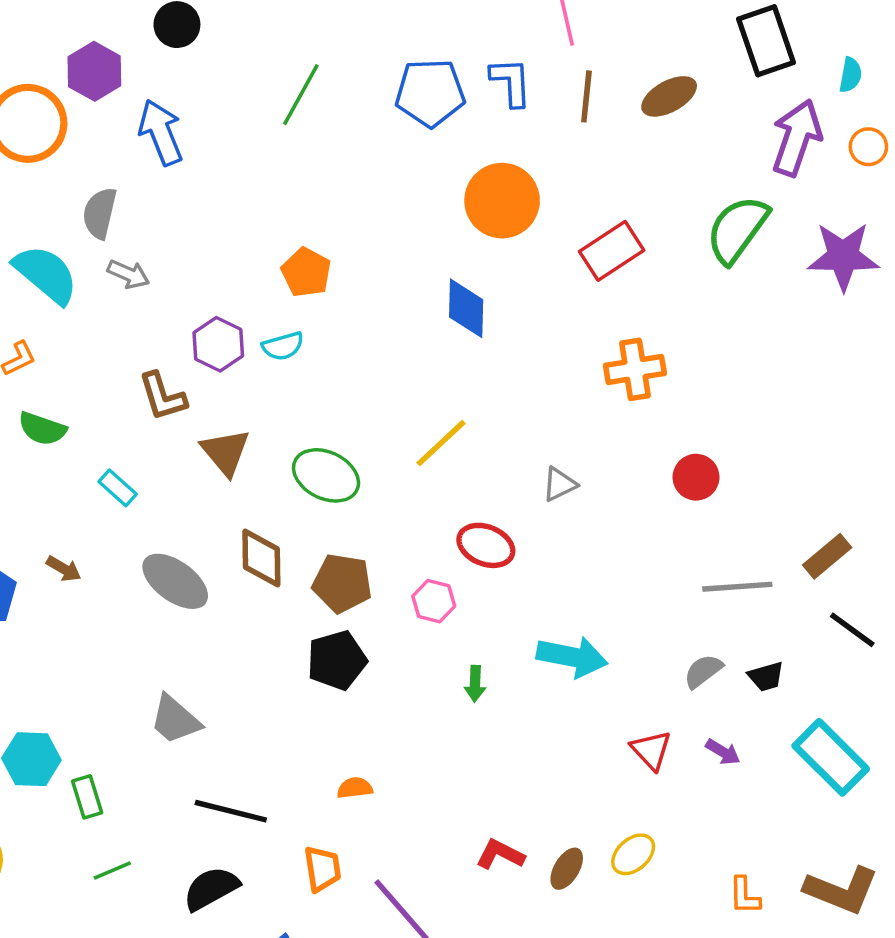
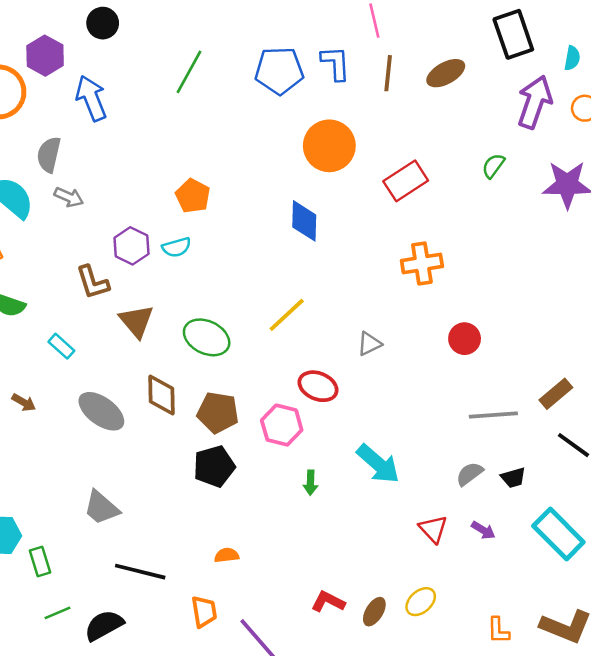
green semicircle: (737, 229) -> (493, 166), size x0.5
pink hexagon: (434, 601) -> (282, 425), size x1.4
cyan arrow: (572, 657) -> (378, 464), turned 30
black semicircle: (211, 888) -> (104, 625), moved

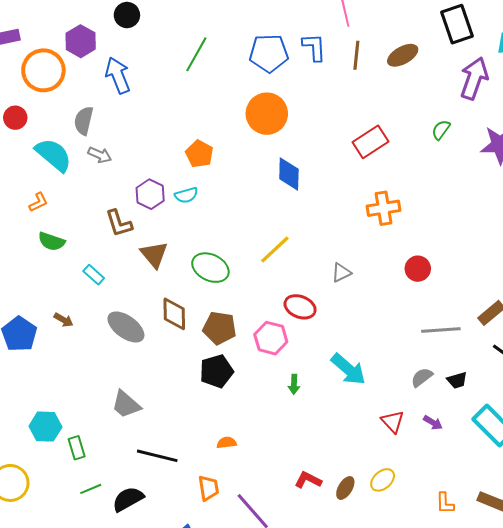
orange circle: (329, 146) -> (267, 114), moved

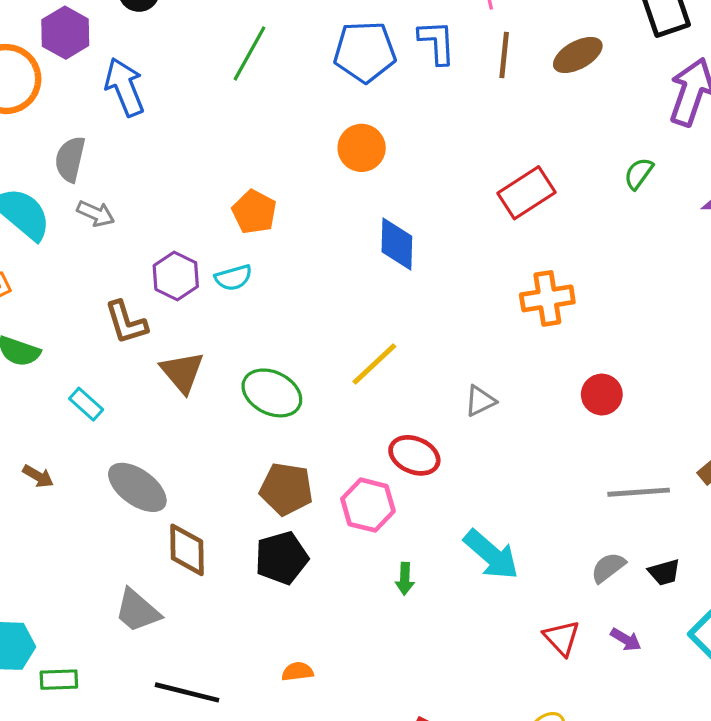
orange circle: (267, 114) -> (362, 148), size x0.7
brown diamond: (174, 314) -> (187, 550), moved
green rectangle: (77, 448) -> (59, 680), turned -75

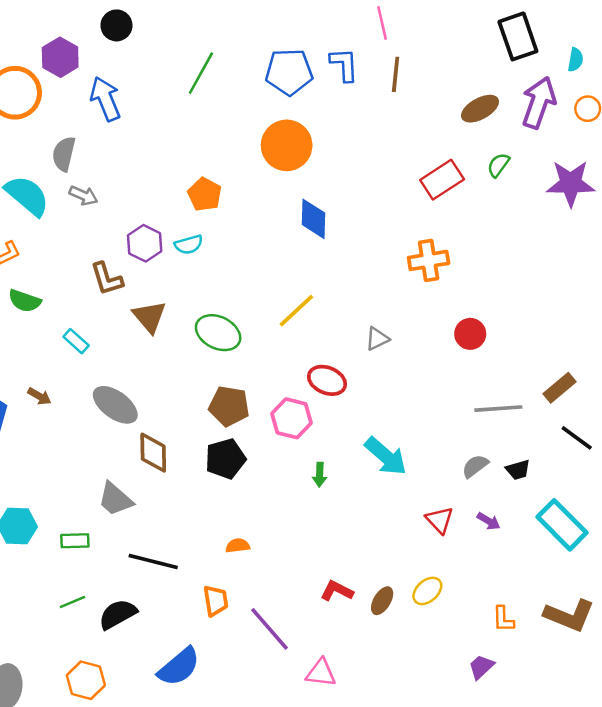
brown ellipse: (578, 55) -> (480, 109), moved
orange circle: (362, 148) -> (287, 145), size x1.4
red rectangle: (527, 193) -> (442, 180), moved
green rectangle: (59, 680) -> (75, 541), moved

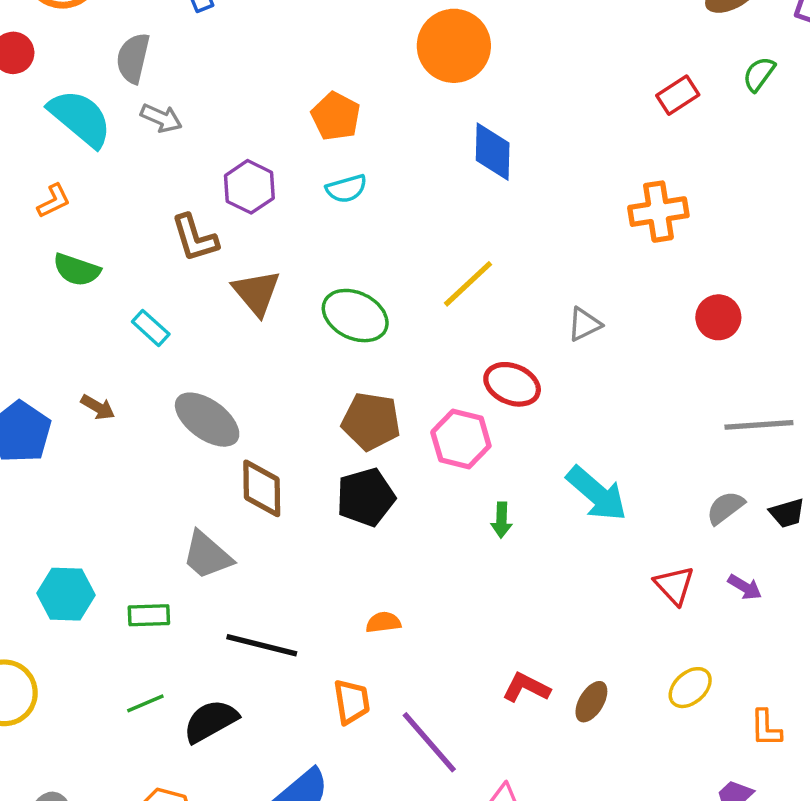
red rectangle: (442, 180) -> (678, 95), size x0.7
cyan semicircle: (189, 245) -> (346, 189), moved
yellow ellipse: (427, 591) -> (690, 688), moved

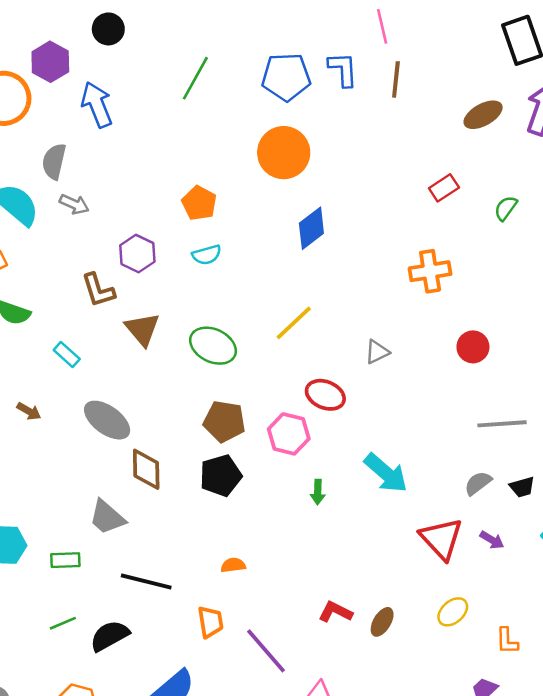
green semicircle: (759, 74) -> (506, 208), moved
blue diamond: (493, 152) -> (311, 228), turned 51
red triangle: (674, 585) -> (441, 539), size x1.5

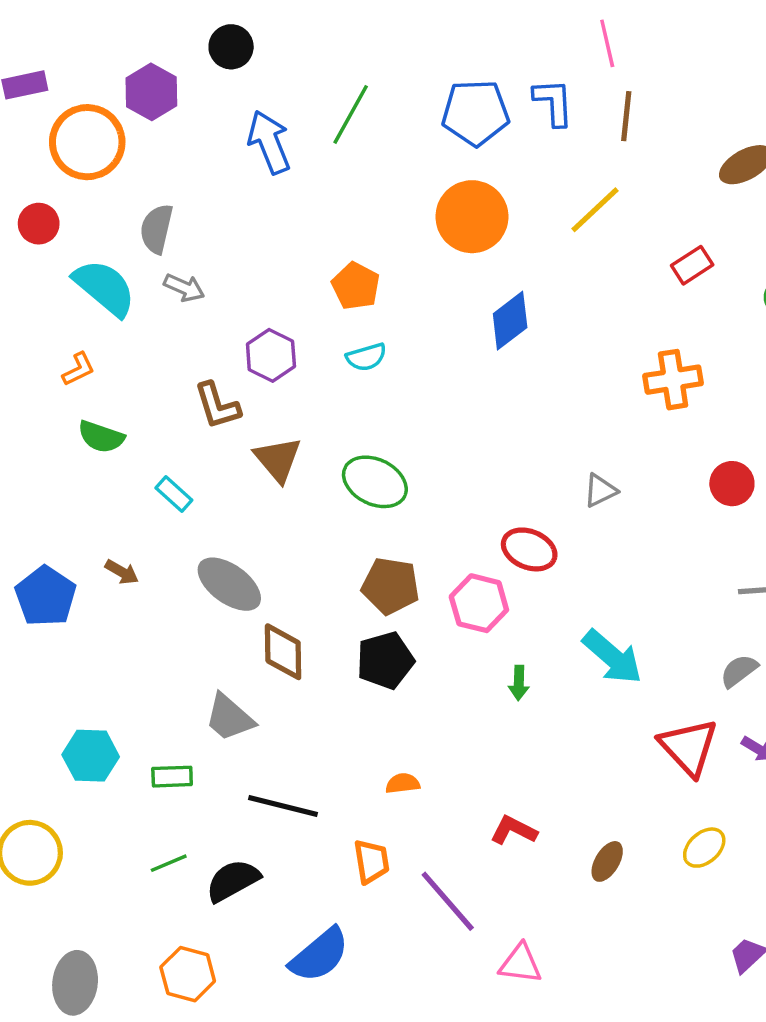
blue arrow: (97, 105) -> (269, 142), moved
yellow line: (294, 323) -> (595, 210), moved
red L-shape: (335, 612) -> (514, 830), moved

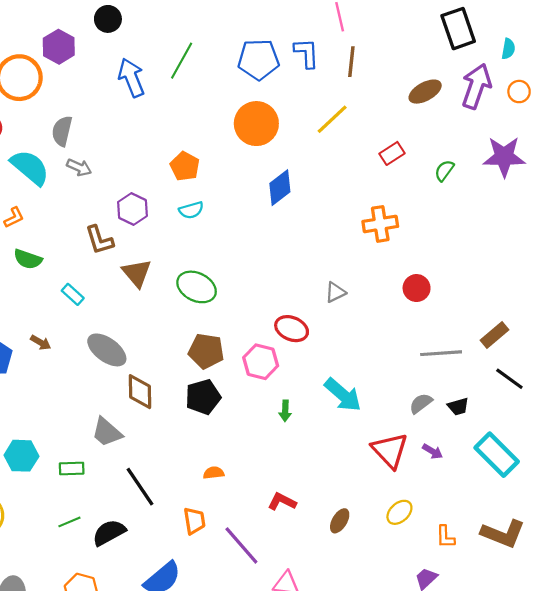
black line: (283, 806) -> (140, 487), turned 42

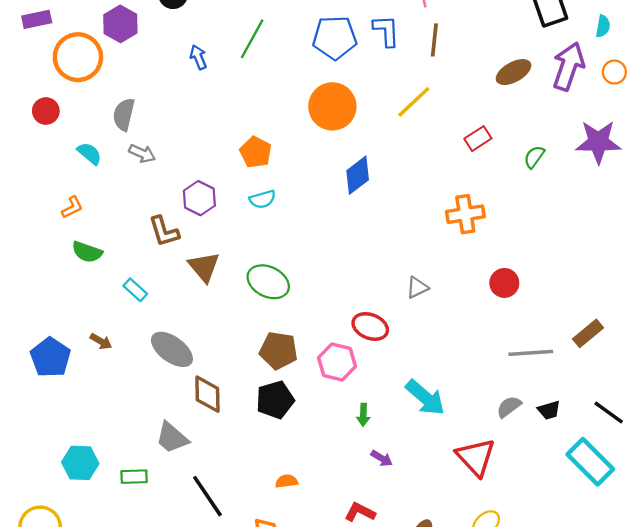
blue arrow: (131, 78) -> (198, 57), size x0.6
cyan semicircle: (30, 167) -> (89, 153), size x0.6
black line: (509, 379) -> (609, 412), moved
purple arrow: (433, 451) -> (382, 458), moved

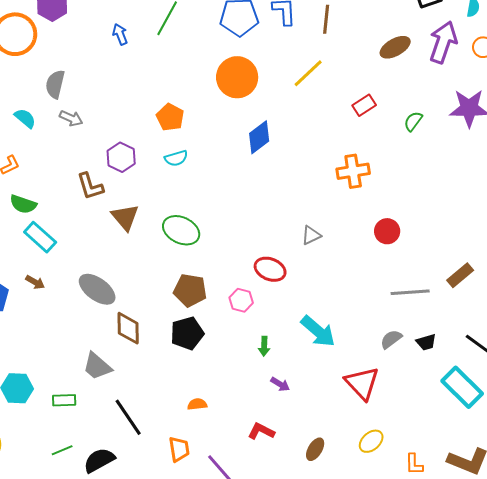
cyan rectangle: (135, 290) -> (40, 237), moved, size x1.5
pink hexagon: (337, 362) -> (241, 300), size x0.7

